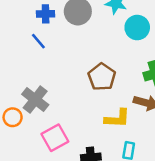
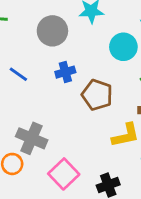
blue cross: (46, 14) -> (65, 72), moved
cyan circle: (137, 28) -> (123, 47), moved

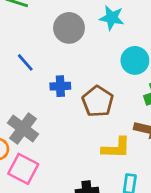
blue cross: (65, 72) -> (60, 86), moved
pink square: (64, 174) -> (23, 169), moved, turned -32

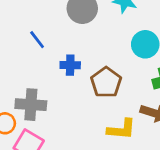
gray cross: (23, 128) -> (31, 105), turned -36

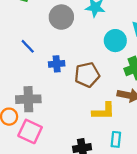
brown pentagon: (106, 82) -> (87, 75), turned 30

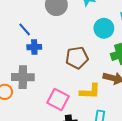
blue cross: (57, 64) -> (34, 47), moved
pink square: (30, 131) -> (58, 99), moved

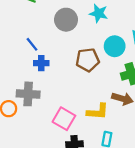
brown pentagon: (77, 58) -> (88, 60), moved

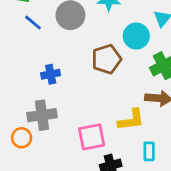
blue line: (32, 44) -> (33, 23), moved
pink square: (64, 119) -> (92, 137), turned -30

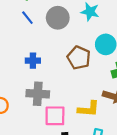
brown pentagon: (106, 59) -> (79, 58), turned 30
gray cross: (42, 115) -> (38, 94), moved

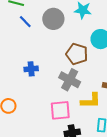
blue cross: (33, 61) -> (31, 69), moved
gray cross: (38, 94) -> (70, 80), moved, turned 30

